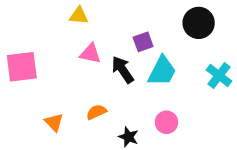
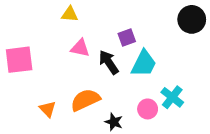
black circle: (199, 23) -> (192, 19), moved
cyan cross: (219, 75) -> (172, 97), moved
orange semicircle: (96, 112) -> (85, 100), size x1.6

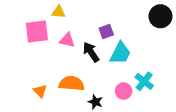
pink square: (19, 60) -> (37, 31), moved
orange semicircle: (85, 100) -> (72, 83), turned 30

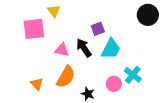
yellow triangle: (59, 12) -> (54, 11), turned 48
pink triangle: (67, 40) -> (62, 50), moved
orange semicircle: (72, 83) -> (66, 77), turned 115

